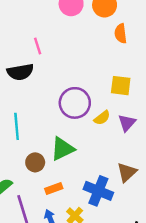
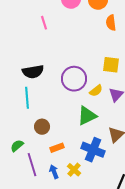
pink line: (38, 46) -> (44, 23), moved
black semicircle: (20, 72) -> (33, 72), moved
green triangle: (62, 149) -> (87, 116), moved

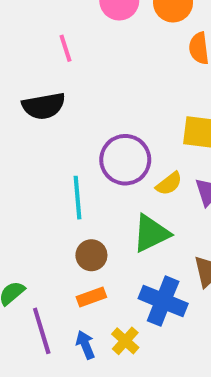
black semicircle: (33, 72) -> (44, 106), moved
cyan line: (27, 98) -> (77, 198), moved
brown circle: (42, 127) -> (91, 255), moved

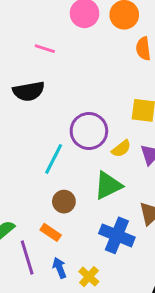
pink line: (66, 48) -> (45, 49), turned -54
cyan line: (77, 198) -> (54, 159), turned 32
orange rectangle: (91, 297) -> (51, 232), moved, turned 54
yellow cross: (125, 341) -> (89, 277), moved

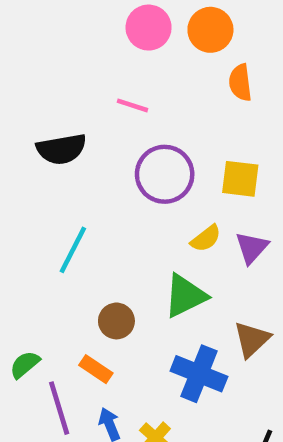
pink line: (45, 49) -> (132, 105), moved
purple circle: (89, 131) -> (165, 174), moved
cyan line: (54, 159) -> (73, 250), moved

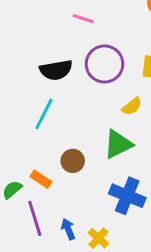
black semicircle: (61, 149) -> (56, 70), moved
orange rectangle: (96, 369) -> (41, 179), moved

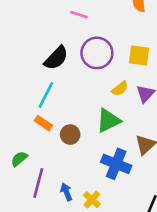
black semicircle: (56, 70) -> (56, 58), turned -36
orange rectangle: (41, 179) -> (43, 123), moved
purple line: (35, 218) -> (38, 183), turned 32

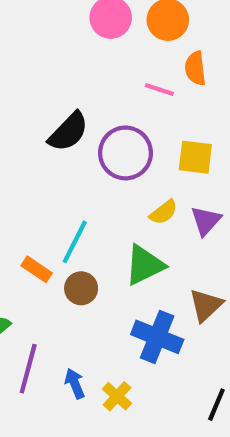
pink line: (79, 15) -> (159, 90), moved
black semicircle: (56, 58) -> (68, 132), moved
cyan line: (46, 95) -> (75, 242), moved

